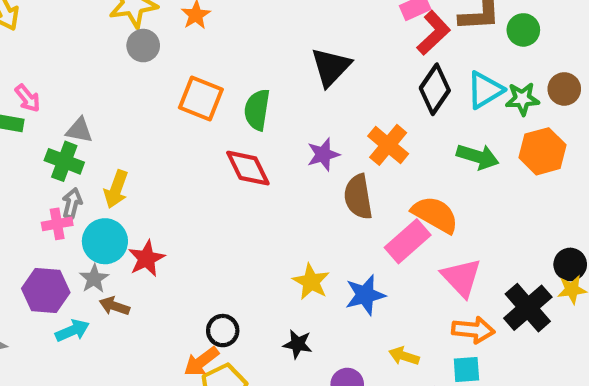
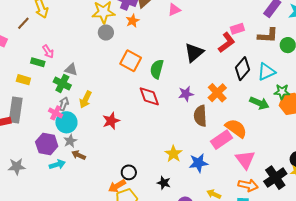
red L-shape: (434, 33) -> (227, 42), moved
green star: (522, 99) -> (282, 92), moved
pink cross: (57, 224) -> (56, 113), turned 32
cyan circle: (105, 241) -> (66, 122), moved
red star: (146, 259) -> (111, 121), moved

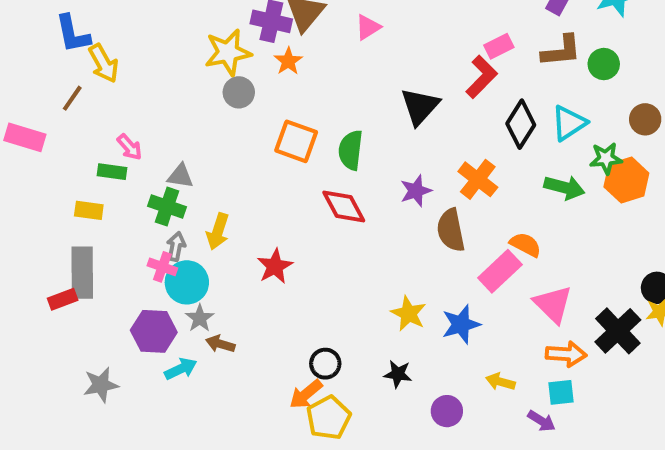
orange semicircle: (236, 128) -> (525, 245), size x0.7

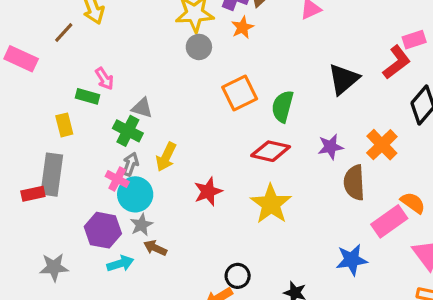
orange square: (296, 141) -> (240, 93), turned 36
red diamond: (344, 207) -> (271, 151), turned -57
yellow rectangle: (89, 210) -> (64, 125), turned 60
yellow star: (409, 314) -> (271, 204), moved, size x1.4

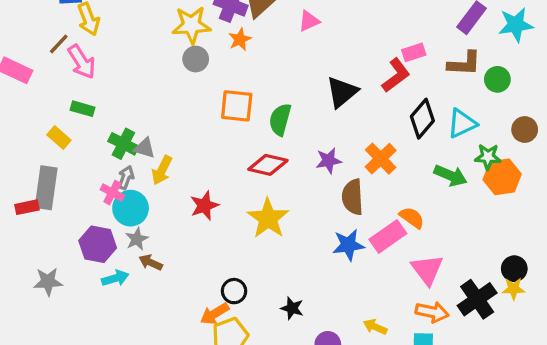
pink arrow: (104, 79) -> (82, 62), moved, size x1.5
orange square: (240, 93) -> (237, 106), turned 32
gray triangle: (142, 108) -> (145, 148), moved
yellow rectangle: (64, 125) -> (59, 138), turned -35
blue star: (352, 260) -> (348, 245), moved

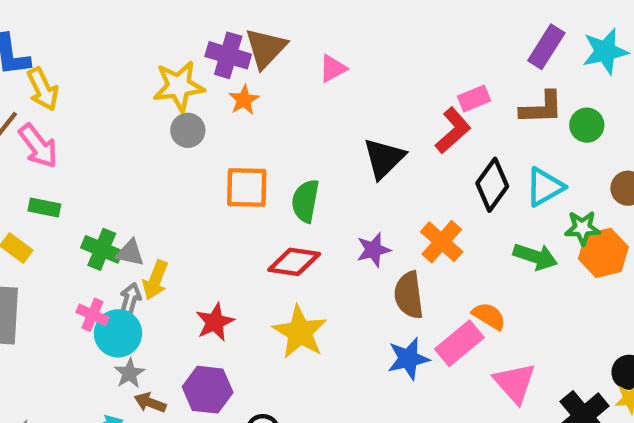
gray arrow: (126, 177) -> (130, 299), moved
purple hexagon: (98, 244) -> (208, 390), moved

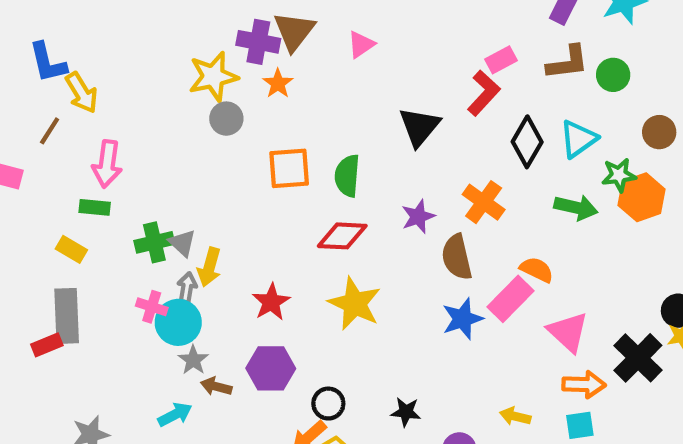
pink arrow: (38, 146) -> (107, 164), moved, turned 51
green cross: (102, 249) -> (154, 242), turned -30
gray triangle: (130, 253) -> (182, 243), turned 36

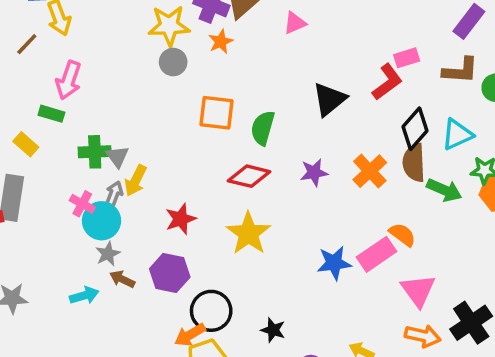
brown semicircle: (457, 257) -> (414, 163), moved
black circle: (328, 404) -> (211, 311), size x1.5

